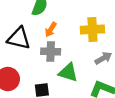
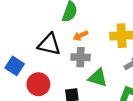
orange arrow: (51, 30) -> (81, 36), turned 32

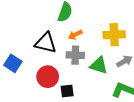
green triangle: (98, 78) -> (99, 65), moved
red circle: (38, 84) -> (48, 77), moved

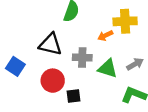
orange arrow: (75, 35) -> (105, 36), moved
yellow cross: (114, 35) -> (125, 21), moved

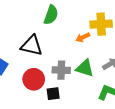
gray cross: (82, 58) -> (61, 70), moved

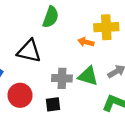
orange arrow: (83, 37) -> (86, 42), turned 40
red circle: (34, 79) -> (20, 95), moved

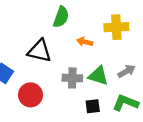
orange arrow: (86, 42) -> (85, 42), moved
black square: (53, 104) -> (93, 106), moved

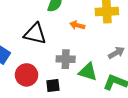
green triangle: (98, 76) -> (88, 72), moved
black square: (93, 106) -> (53, 86), moved

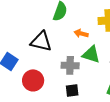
green triangle: (88, 72) -> (91, 54), moved
black square: (53, 86) -> (72, 90), moved

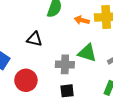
orange arrow: (81, 33) -> (82, 20), moved
black triangle: (41, 41) -> (34, 39), size x0.7

